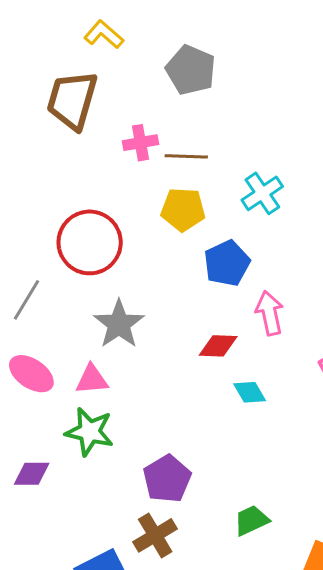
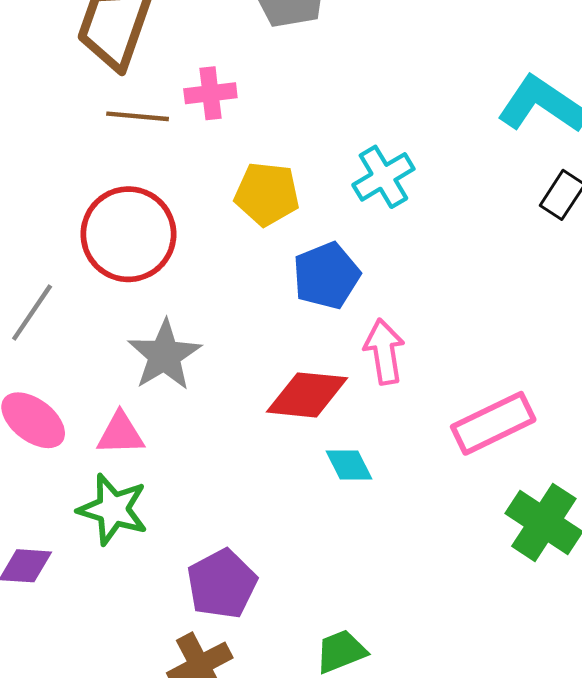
brown line: (186, 156) -> (138, 116), moved
red diamond: (218, 346) -> (307, 395), size x1.4

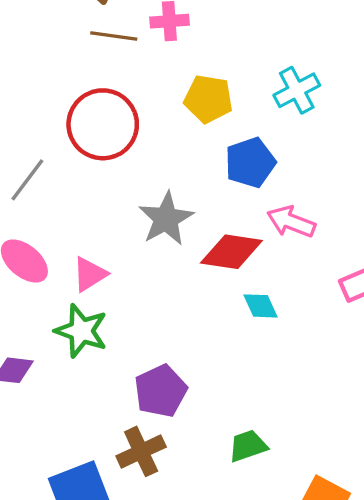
pink arrow: (384, 352) -> (291, 222), turned -63
gray star: (164, 355) -> (166, 219), moved
pink triangle: (120, 434) -> (90, 274), turned -33

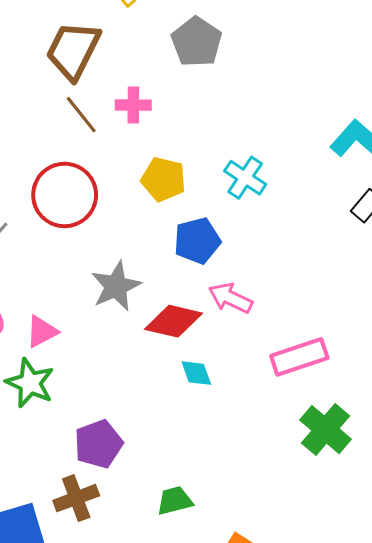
brown line: (114, 36) -> (81, 115), turned 39
cyan cross: (297, 90) -> (245, 178), turned -33

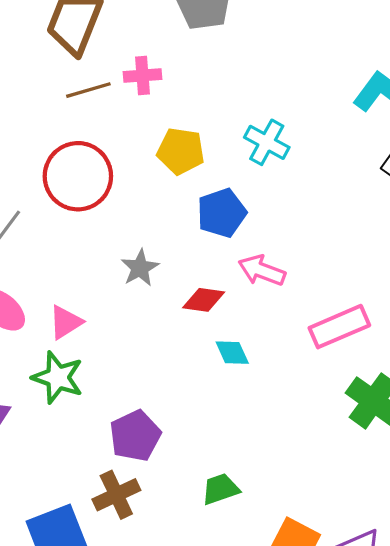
brown line: (81, 115) -> (88, 90), turned -63
gray star: (116, 286) -> (140, 268), size x0.7
red diamond: (174, 321) -> (204, 300), size x0.7

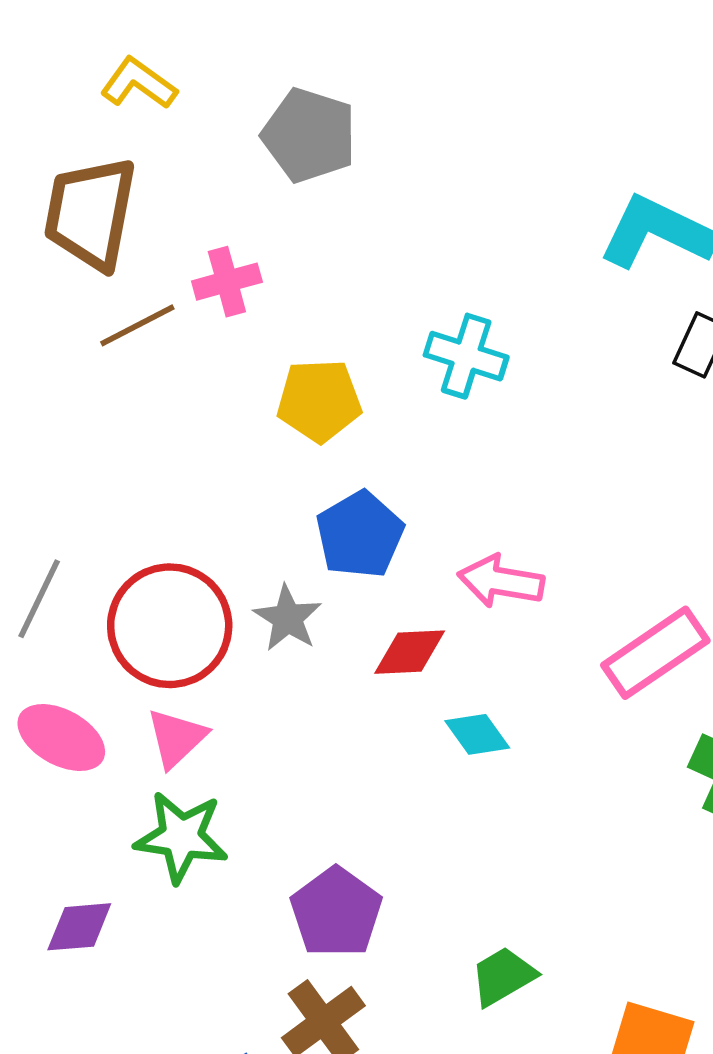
red circle: (78, 176) -> (170, 626), moved
blue pentagon: (222, 213) -> (360, 535), moved

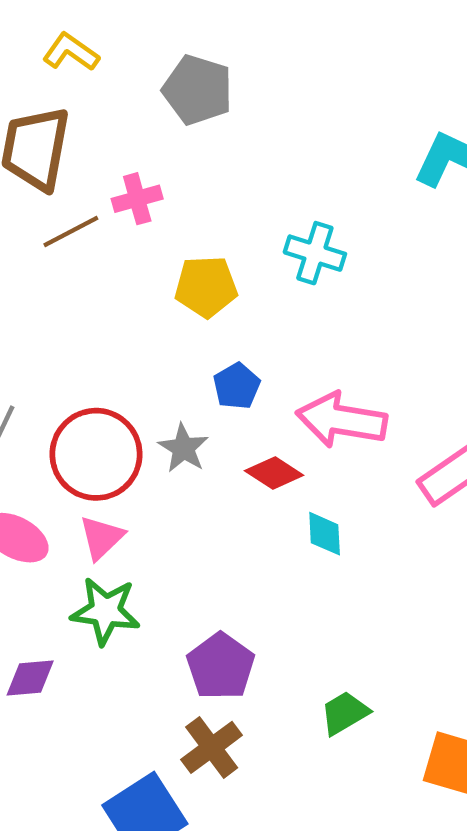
blue pentagon: (360, 535) -> (237, 386), size x0.7
pink arrow: (501, 581) -> (342, 420), size x1.4
red diamond: (410, 652) -> (274, 473), turned 36
cyan diamond: (477, 734) -> (325, 534), turned 33

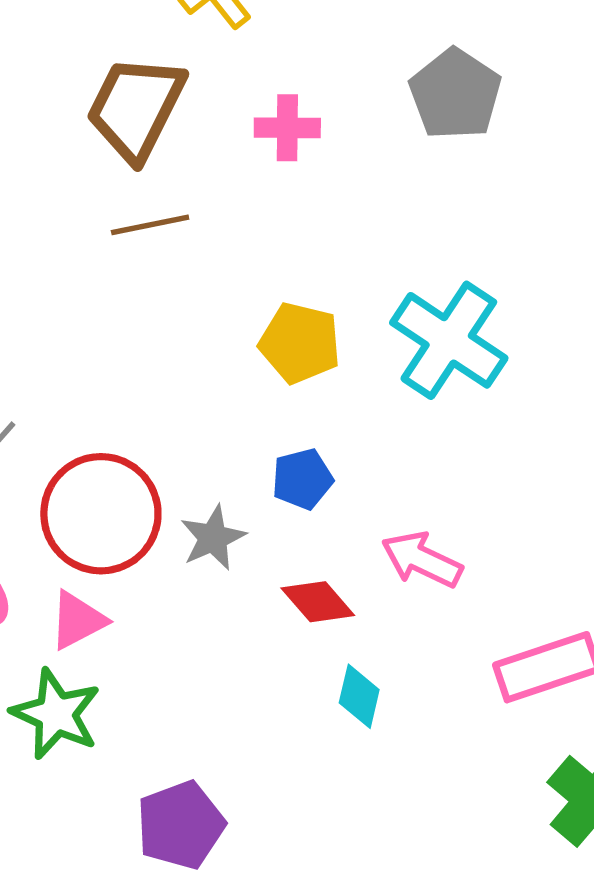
gray pentagon: (198, 90) -> (455, 94), moved
pink cross: (137, 199) -> (287, 128), moved
cyan cross: (315, 253) -> (449, 340), size x1.5
pink arrow: (342, 420) -> (422, 560), size x0.7

